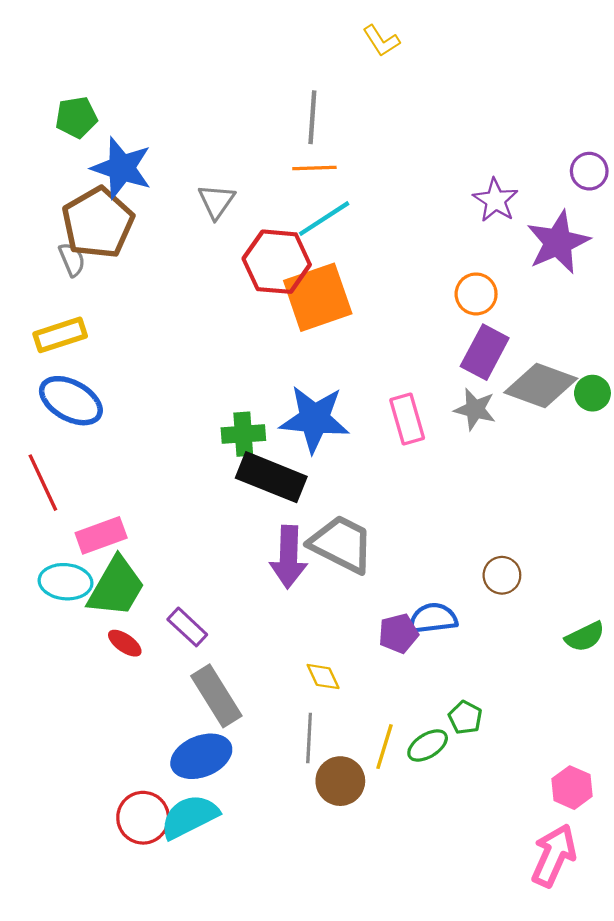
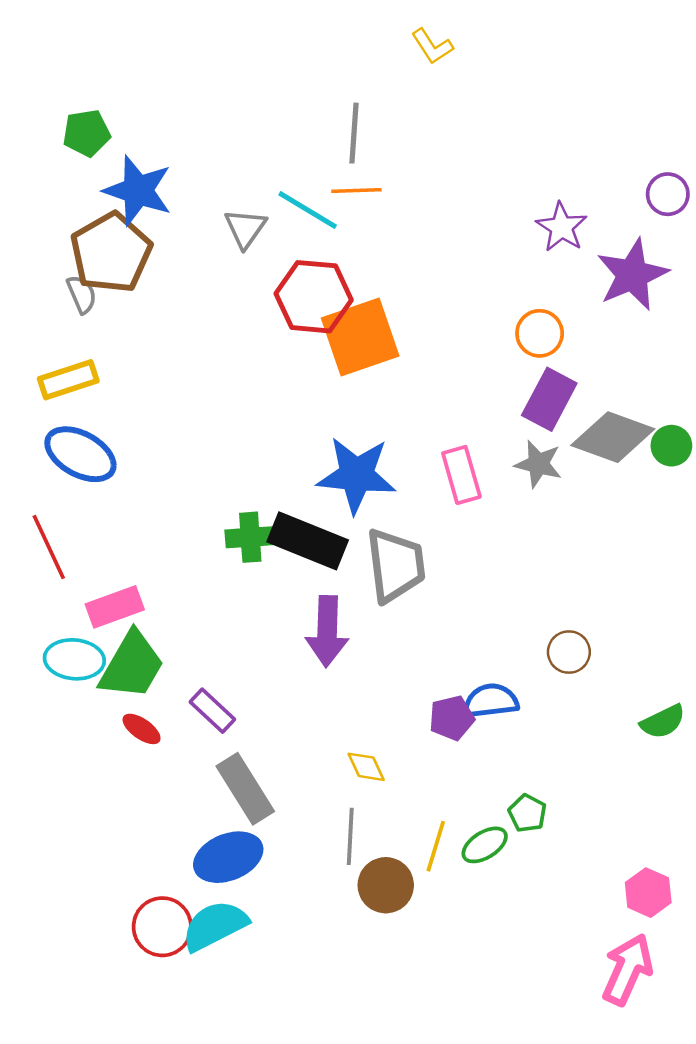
cyan line: (324, 219) -> (308, 210), moved, turned 64
green cross: (243, 434) -> (250, 537), moved
gray trapezoid: (341, 544) -> (395, 565), moved, turned 56

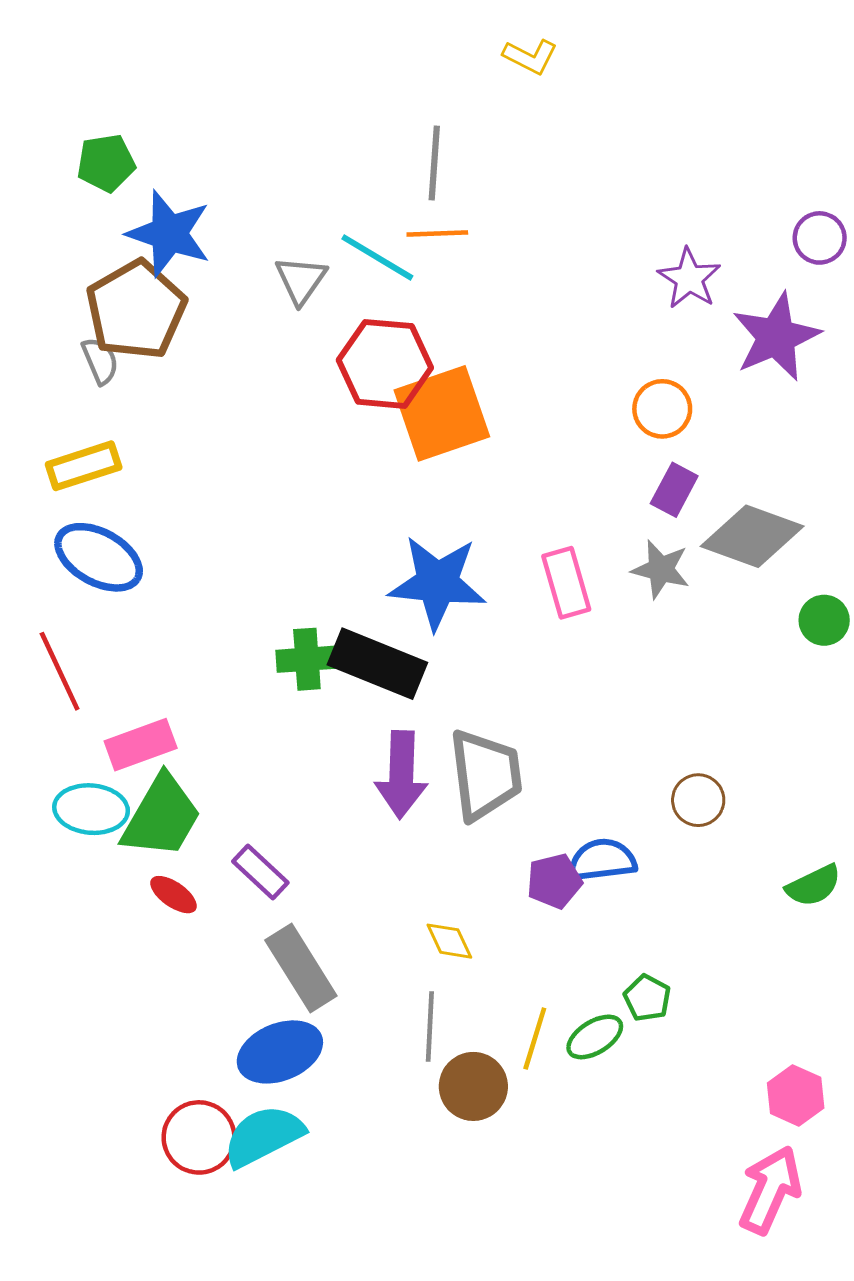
yellow L-shape: (432, 46) -> (530, 57), turned -30
purple rectangle: (549, 399) -> (674, 490), size x0.7
green circle: (671, 446) -> (824, 620), moved
gray trapezoid: (395, 565) -> (485, 775), moved

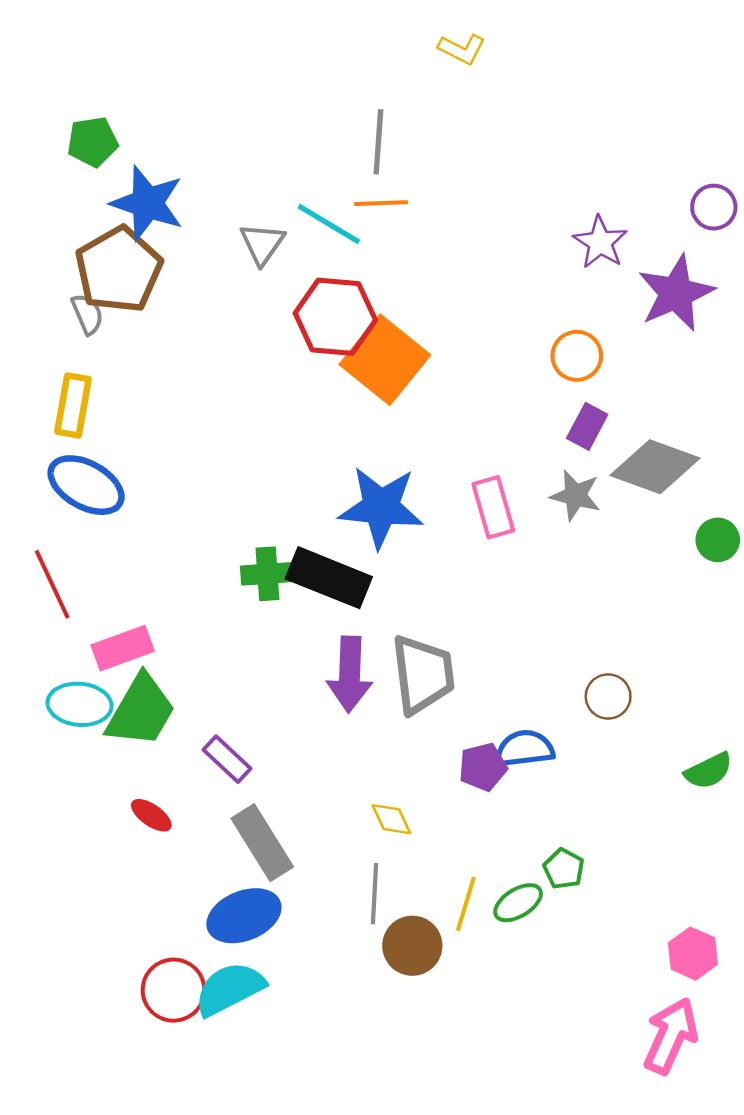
orange square: (442, 413) -> (385, 360), turned -32
yellow rectangle: (84, 466) -> (73, 405), turned -62
red ellipse: (174, 895) -> (151, 815), moved

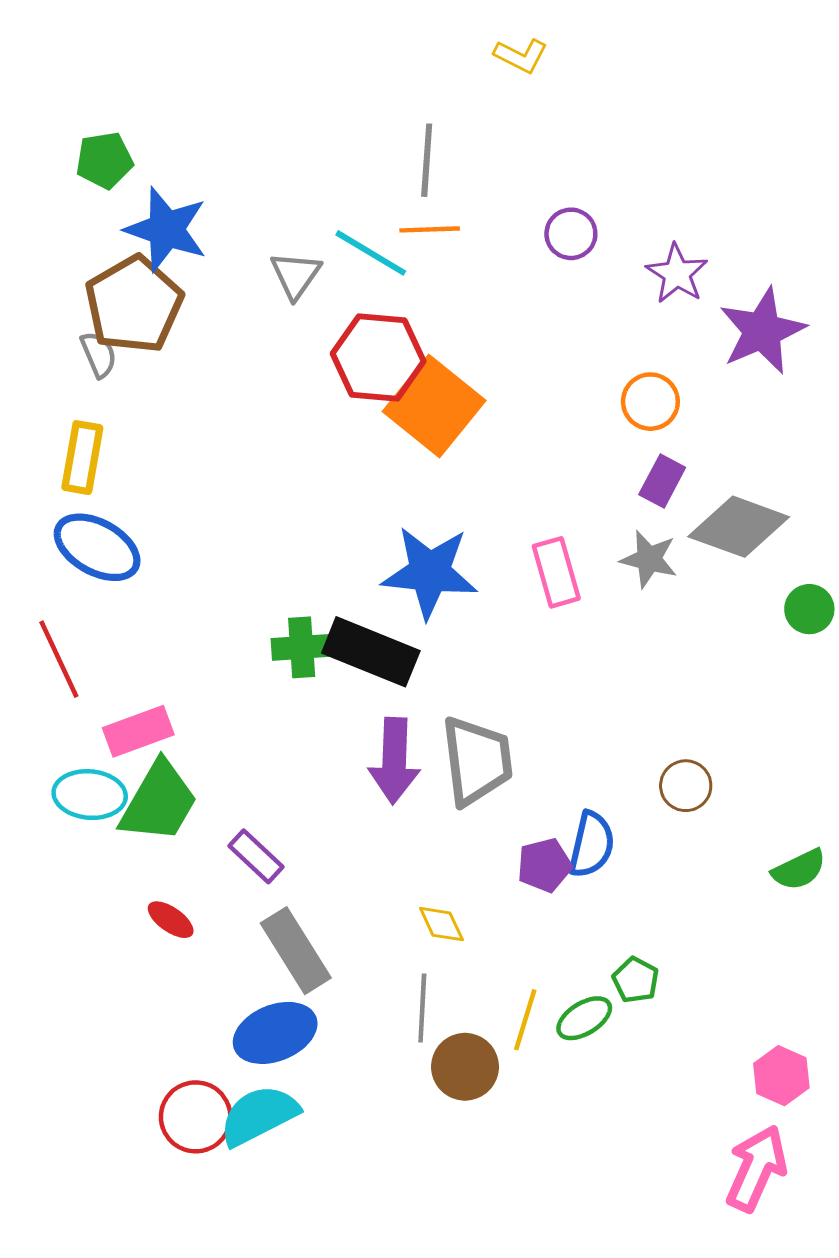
purple circle: (714, 207) -> (571, 234), moved
blue semicircle: (525, 749) -> (592, 845), turned 110

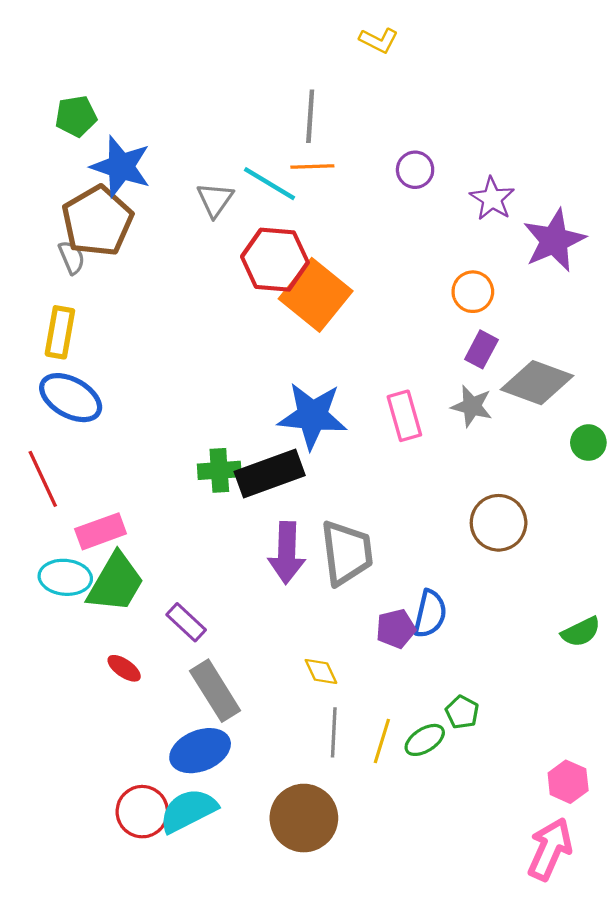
black rectangle: (371, 652) -> (270, 474), turned -42
brown circle: (686, 786) -> (499, 523), moved, size x1.5
gray line: (422, 1008) -> (334, 732), moved
brown circle: (465, 1067) -> (304, 818), moved, size x1.4

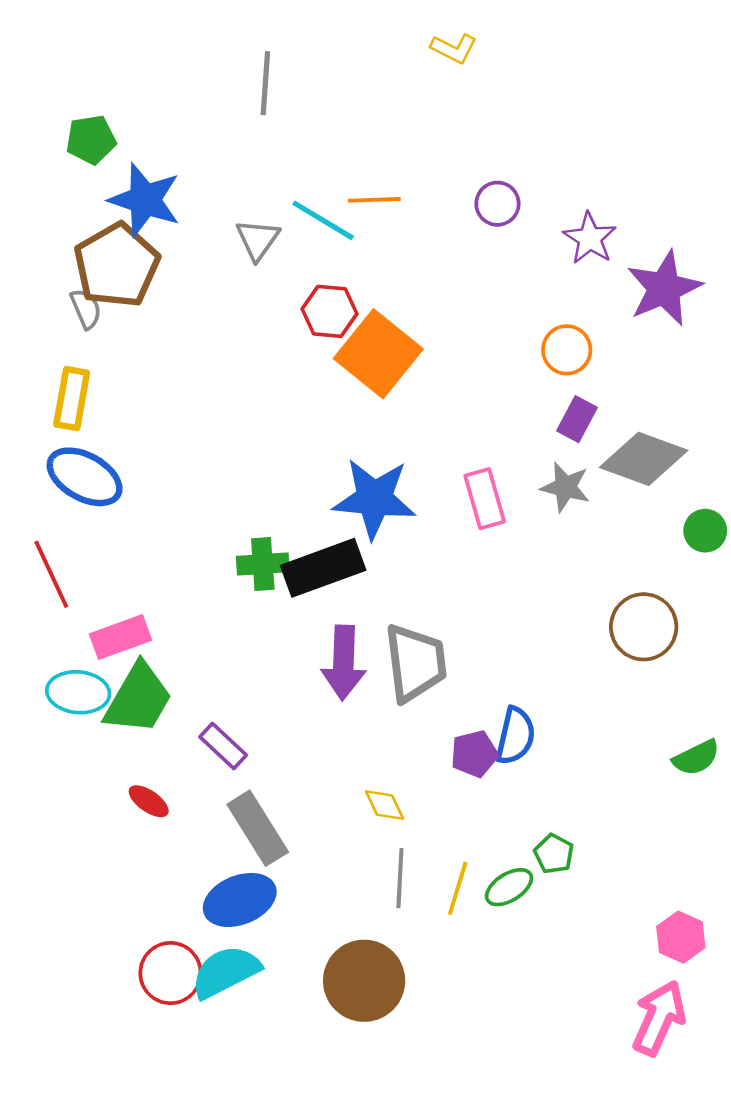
gray line: (310, 116) -> (265, 83), moved
red hexagon: (275, 260) -> (329, 311), size x0.7
brown circle: (499, 523) -> (644, 627), moved

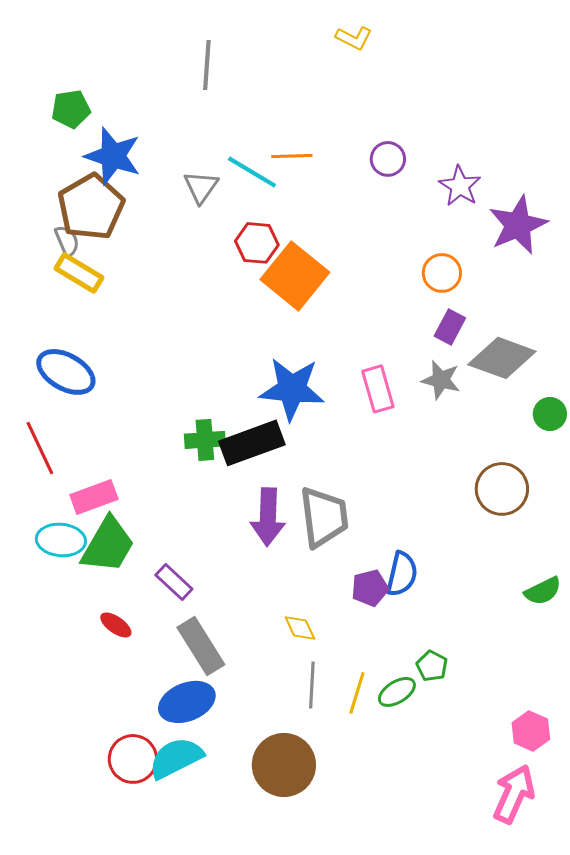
yellow rectangle: (72, 399) -> (79, 273), moved, turned -69

